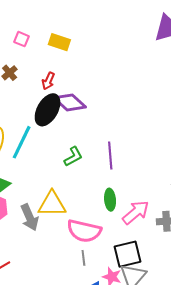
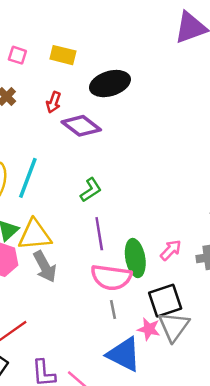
black ellipse: (48, 110) -> (110, 84), moved, turned 48
purple line: (110, 156) -> (99, 234), moved
green ellipse: (110, 200) -> (135, 258), moved, size x1.4
yellow triangle: (52, 204) -> (35, 235), moved
pink arrow: (136, 212) -> (171, 250), size x0.7

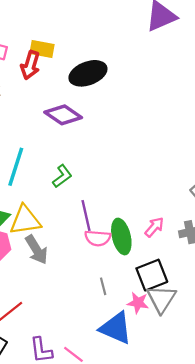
red arrow: (54, 102) -> (30, 65), moved, size x1.4
green L-shape: (91, 190) -> (62, 176), moved
pink semicircle: (111, 277) -> (98, 238), moved, size x0.7

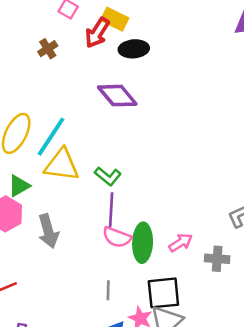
black ellipse: (88, 73) -> (134, 49), moved, size x0.7
green L-shape: (62, 176) -> (108, 176), moved, turned 60
yellow triangle: (25, 220) -> (62, 165), moved

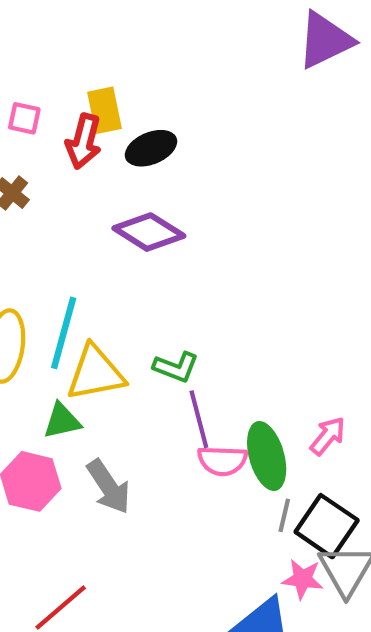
yellow rectangle: (115, 19) -> (105, 110), turned 70
green triangle: (19, 186) -> (62, 421), moved, turned 35
gray line: (108, 290) -> (284, 515), moved, turned 30
black square: (163, 293) -> (327, 526), turned -32

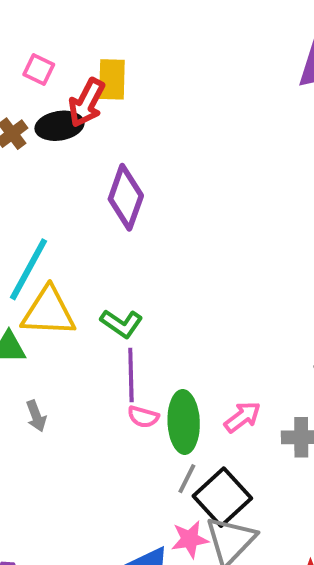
black ellipse: (151, 148) -> (59, 126), moved
purple diamond: (149, 232) -> (126, 197), turned 64
pink semicircle: (222, 461) -> (143, 417), size x0.7
gray arrow: (109, 487) -> (36, 416), size x0.6
pink star: (303, 579) -> (190, 539), turned -30

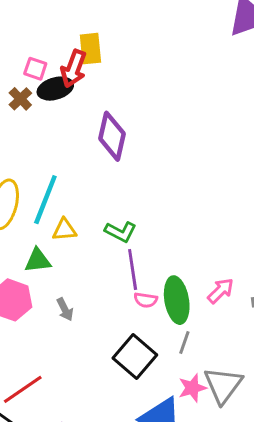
pink square: (39, 70) -> (35, 69), moved
yellow triangle: (48, 312) -> (64, 230), size x0.6
black square: (222, 497) -> (135, 356), moved

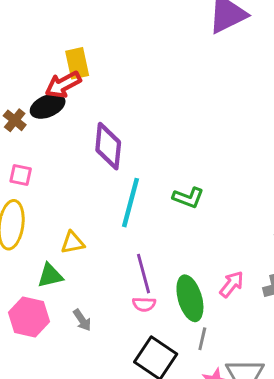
pink square: (35, 69) -> (21, 175), moved
red arrow: (74, 69) -> (63, 85), turned 48
cyan line: (45, 200) -> (131, 203), moved
green L-shape: (121, 232) -> (188, 198), moved
pink semicircle: (146, 300) -> (144, 304), moved

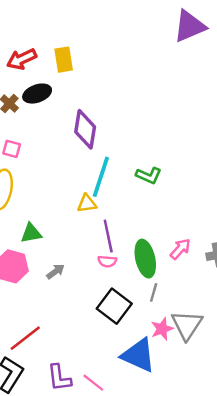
red arrow: (63, 85) -> (22, 59), moved
yellow triangle: (73, 243) -> (87, 203), moved
gray arrow: (82, 320) -> (55, 271), turned -96

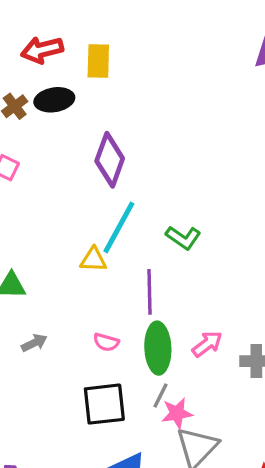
purple line: (108, 236) -> (149, 292), moved
black square: (114, 306) -> (104, 404), turned 36
pink star: (162, 329) -> (177, 413), moved

